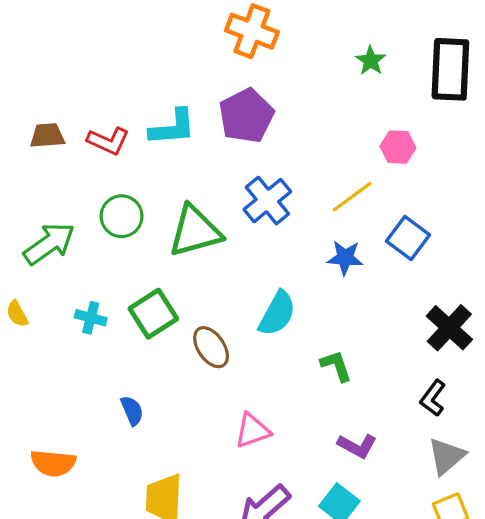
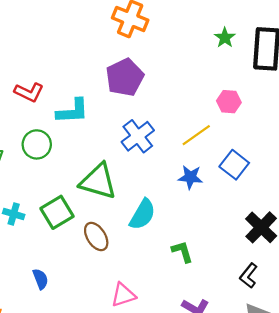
green star: (371, 61) -> (225, 38), moved
cyan L-shape: (173, 127) -> (73, 111), moved
green triangle: (195, 231) -> (98, 181), moved, turned 30

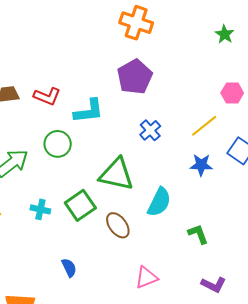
blue cross: (138, 136) -> (150, 130), size x0.7

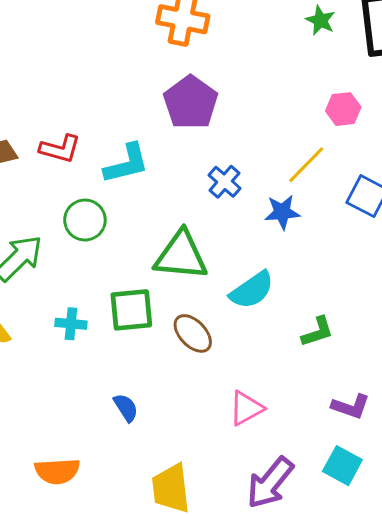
blue star: (201, 165) -> (282, 212), moved
cyan semicircle: (159, 202) -> (252, 290), turned 36
green square: (80, 205) -> (131, 310), turned 36
green L-shape: (198, 234) -> (318, 332), turned 100

